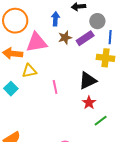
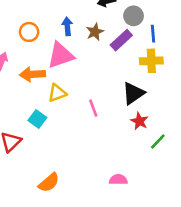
blue arrow: (55, 19) -> (67, 26), moved
orange circle: (15, 21) -> (29, 32), size x0.6
brown star: (65, 38) -> (95, 32), moved

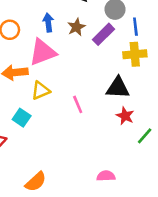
black triangle: (133, 93) -> (118, 88), turned 40

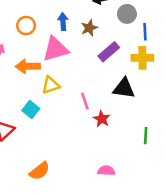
purple rectangle: (104, 34) -> (109, 52), moved
red star: (125, 116) -> (102, 119), moved
green line: (145, 136) -> (146, 136), turned -42

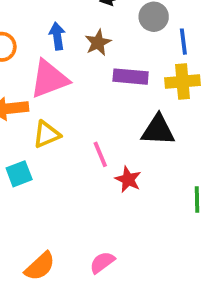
purple rectangle: (109, 52) -> (131, 77), turned 50
cyan square: (31, 109) -> (19, 174), turned 35
pink semicircle: (106, 171) -> (102, 262), moved, turned -35

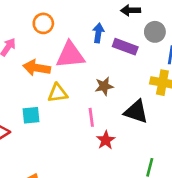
blue arrow: (57, 36) -> (98, 33), moved
brown star: (98, 43) -> (104, 86), moved
purple rectangle: (131, 77) -> (125, 47), moved

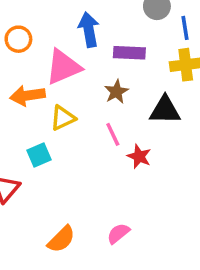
blue arrow: (98, 33) -> (89, 29), size x1.4
purple rectangle: (125, 47) -> (129, 53), moved

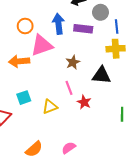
orange circle: (18, 39) -> (25, 26), moved
purple rectangle: (129, 53) -> (83, 29), moved
yellow triangle: (63, 118) -> (50, 107), moved

